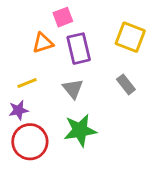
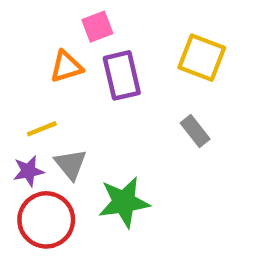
gray triangle: (73, 89) -> (71, 164), moved

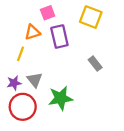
yellow square: (202, 58) -> (91, 17), moved
yellow line: (42, 129) -> (21, 54), moved, turned -48

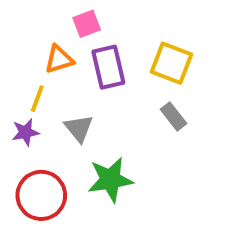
yellow square: (91, 17) -> (172, 63), moved
gray triangle: (35, 80) -> (79, 128), moved
purple star: (14, 83) -> (25, 132), moved

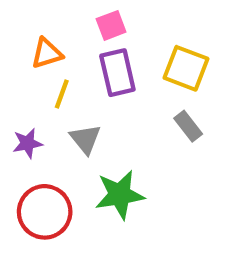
pink square: (87, 24) -> (111, 25), moved
orange triangle: (59, 59) -> (47, 53), moved
yellow line: (37, 99) -> (62, 94), moved

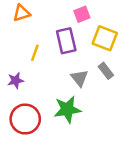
pink square: (111, 25) -> (82, 14), moved
orange triangle: (47, 53) -> (22, 13), moved
gray triangle: (85, 139) -> (79, 78), moved

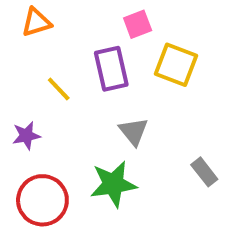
yellow line: (35, 53) -> (59, 89), turned -63
gray rectangle: (106, 71) -> (204, 172), moved

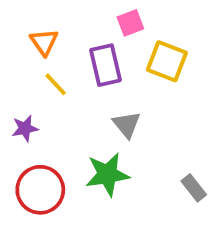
orange triangle: (36, 22) -> (44, 42), moved, turned -48
gray rectangle: (204, 172) -> (194, 188), moved

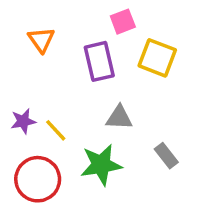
yellow line: (56, 84) -> (56, 130), moved
gray triangle: (127, 125) -> (119, 118), turned -48
gray rectangle: (194, 188) -> (166, 156), moved

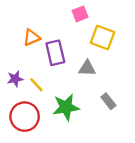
orange triangle: (41, 40) -> (32, 38), moved, turned 42
purple rectangle: (99, 61) -> (55, 53), moved
gray triangle: (119, 118) -> (87, 68), moved

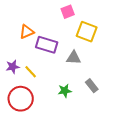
purple rectangle: (55, 53) -> (47, 45), turned -60
green star: (66, 107) -> (65, 91), moved, size x0.6

